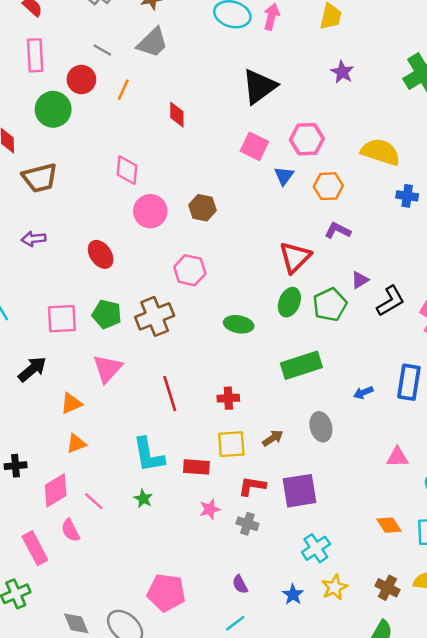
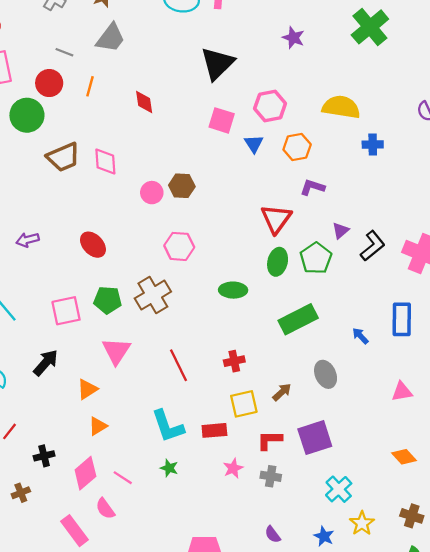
brown trapezoid: (40, 178) -> (63, 157), moved
pink circle: (150, 211) -> (152, 193), moved, size x0.7
blue arrow: (363, 393) -> (360, 336), turned 78

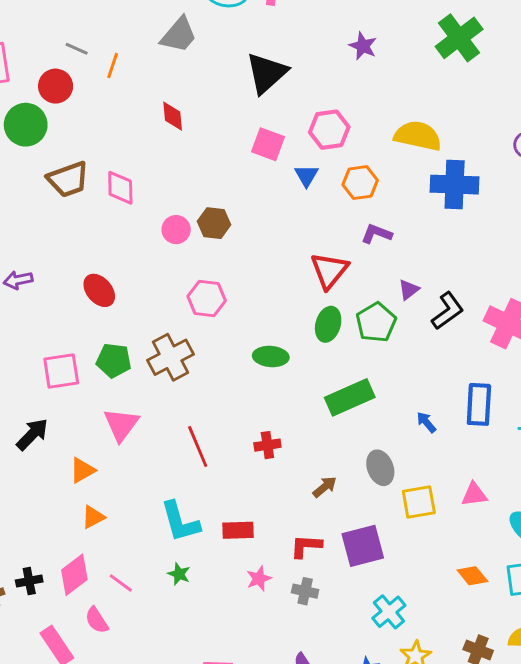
gray trapezoid: (111, 38) -> (179, 35), moved
orange line: (90, 86) -> (113, 65), moved
blue cross: (373, 144) -> (455, 185), size x1.8
yellow square: (244, 404) -> (419, 502), moved
black cross: (44, 456) -> (29, 581), moved

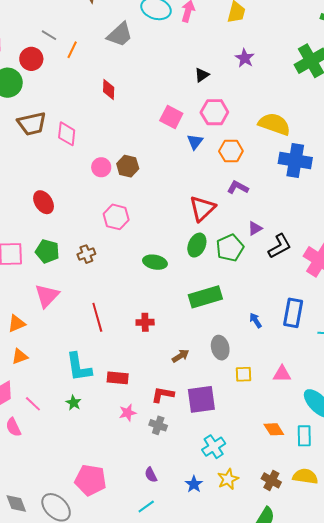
black triangle: (267, 73) -> (202, 75), moved, size x0.5
brown cross: (170, 357) -> (86, 254), size x0.6
yellow square: (419, 502) -> (244, 374), size x0.7

